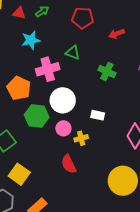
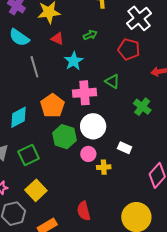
red triangle: (19, 13) -> (57, 39), moved
cyan star: (31, 40) -> (74, 61), turned -30
red semicircle: (69, 164) -> (84, 211), moved

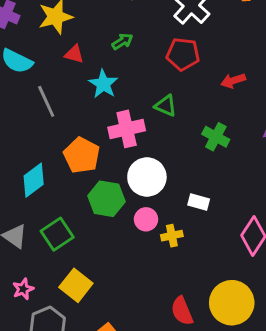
red semicircle: (84, 211) -> (182, 311), moved

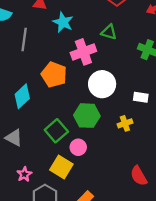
gray line: (46, 101) -> (24, 40), turned 40
green hexagon: (106, 199) -> (87, 116), moved
pink circle: (146, 219) -> (78, 147), moved
green square: (57, 234) -> (56, 131), moved

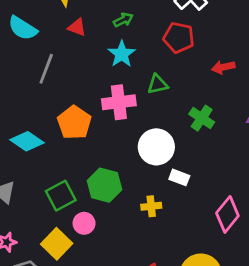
cyan star: (63, 22) -> (122, 54), moved
green triangle: (109, 32) -> (158, 84), turned -42
white circle: (102, 84) -> (156, 147), moved
cyan diamond: (22, 96) -> (27, 141), turned 65

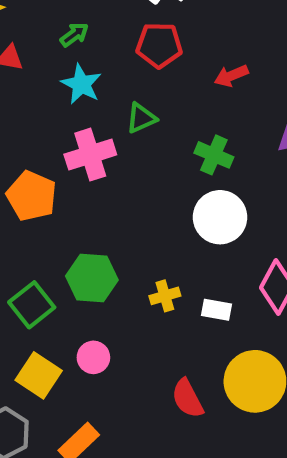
white circle: (156, 147) -> (220, 217), moved
white rectangle: (179, 177) -> (217, 310), moved
pink circle: (84, 223) -> (93, 357), moved

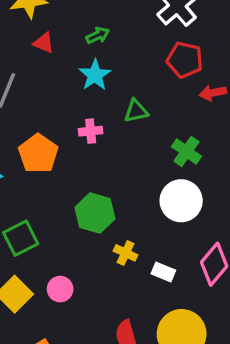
red pentagon: (159, 45) -> (185, 60), moved
pink cross: (90, 155) -> (91, 131), size x0.6
green hexagon: (92, 278) -> (95, 213), moved
yellow cross: (165, 296) -> (126, 253), turned 30

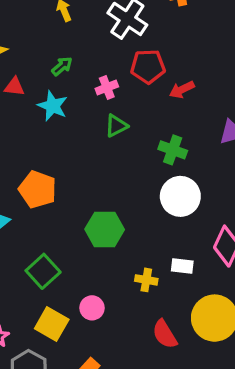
cyan star: (95, 75) -> (53, 106), moved
pink cross: (91, 131) -> (107, 88), moved
yellow cross: (126, 253) -> (146, 280), moved

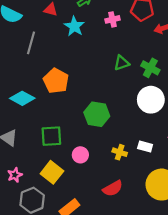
green triangle: (116, 126) -> (122, 63), moved
green square: (43, 271) -> (51, 136), turned 30
pink circle: (92, 308) -> (80, 155), moved
red semicircle: (165, 334) -> (113, 188), moved, turned -96

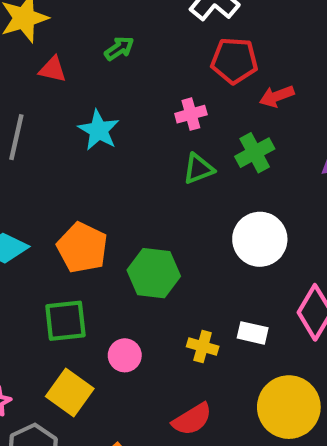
pink cross: (112, 19) -> (191, 114), moved
cyan star: (74, 26) -> (99, 130), moved
green cross: (150, 68) -> (255, 153), moved, turned 36
orange pentagon: (56, 81) -> (82, 248), moved

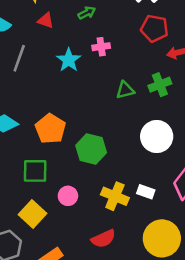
pink cross: (191, 114) -> (101, 47), moved
yellow cross: (203, 346) -> (115, 196), size x1.5

